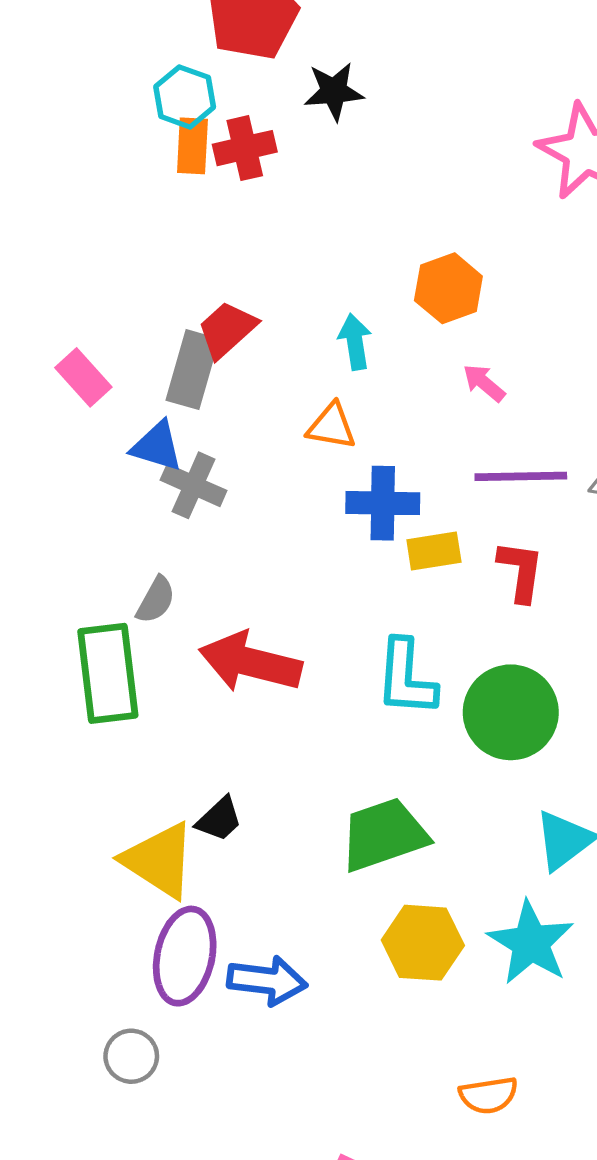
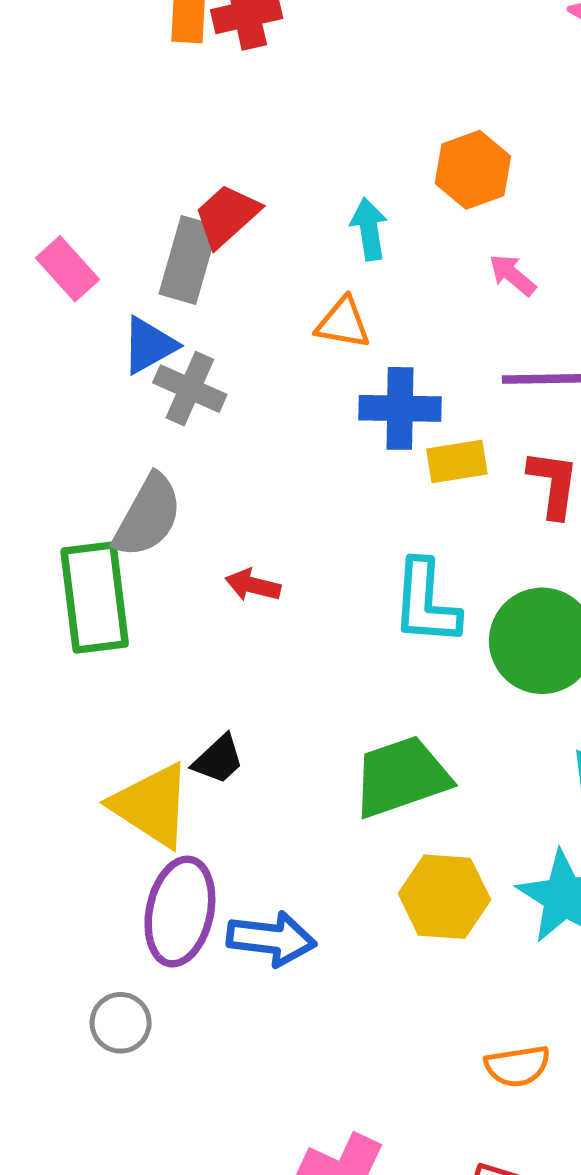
blue triangle: (157, 446) -> (149, 345), turned -46
gray semicircle: (156, 600) -> (148, 516), size x1.6
red arrow: (250, 662) -> (253, 585), size x0.5

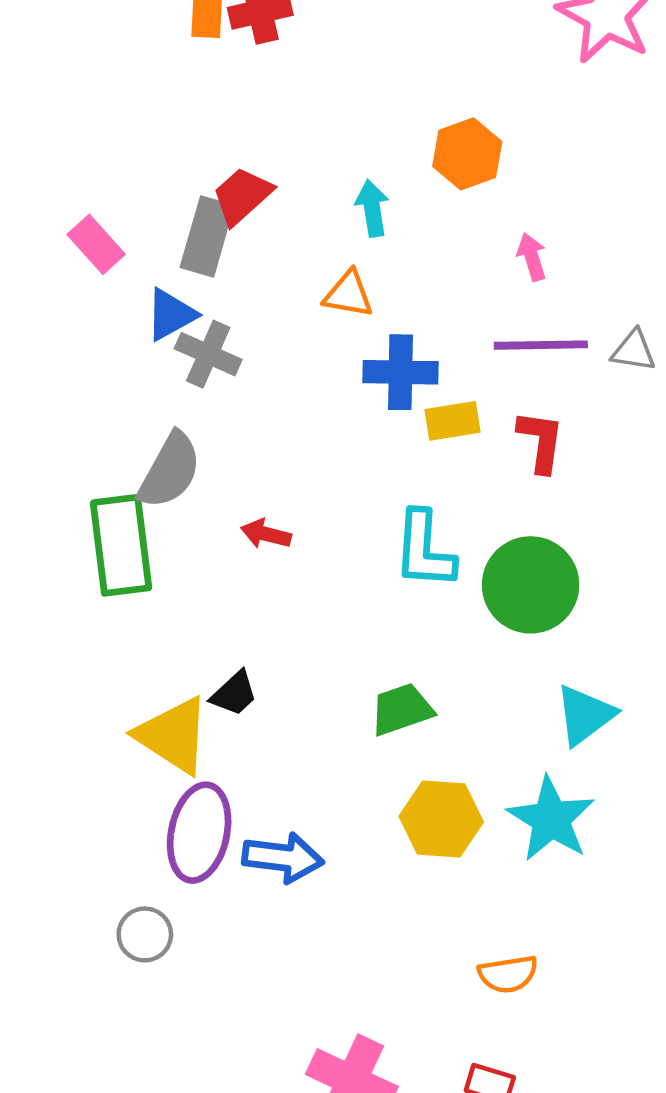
pink arrow: (512, 275) -> (532, 257), moved, turned 33
green trapezoid: (401, 777) -> (402, 709), size x0.7

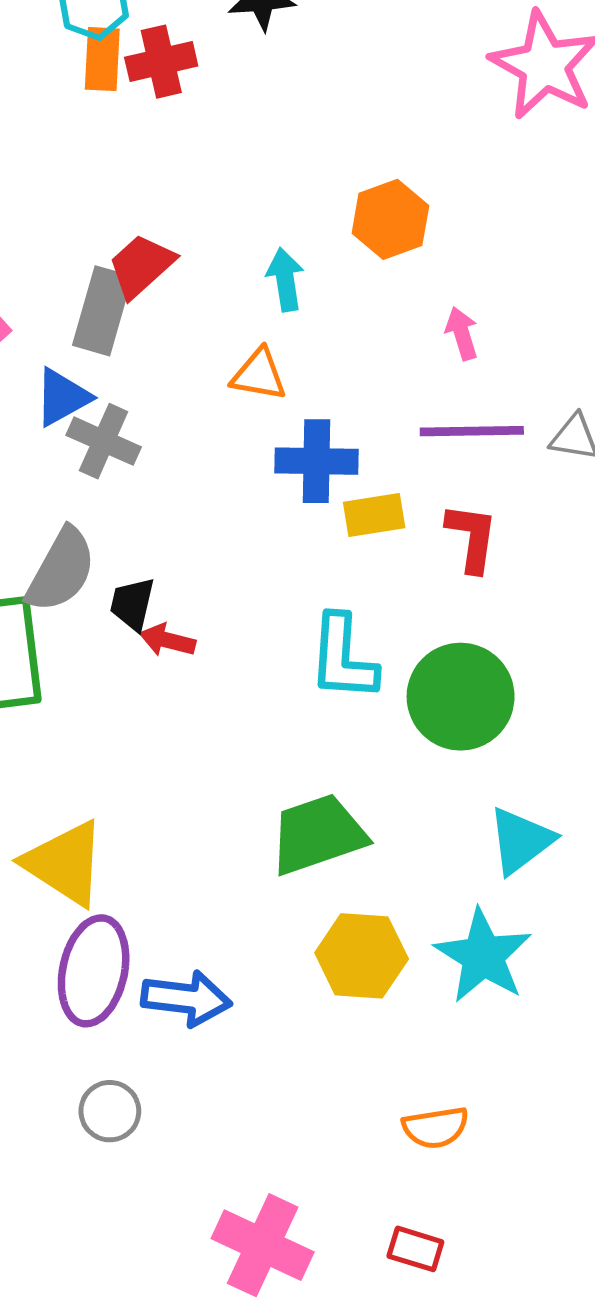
black trapezoid: (234, 694) -> (132, 604), moved, turned 146
green trapezoid: (402, 709) -> (318, 834), size x1.4
gray circle: (145, 934) -> (110, 1111), moved

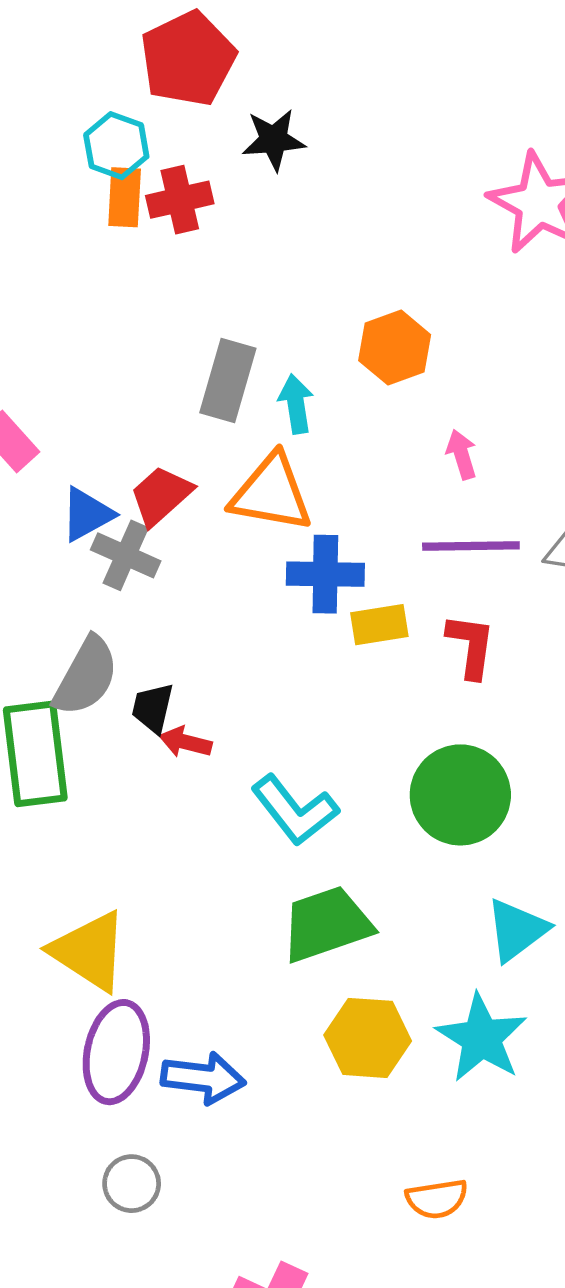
red trapezoid: (141, 266) -> (161, 496), moved
gray rectangle: (102, 311) -> (228, 380), moved
orange triangle: (259, 375) -> (271, 493), size x1.6
cyan L-shape: (343, 658) -> (295, 810), moved, turned -42

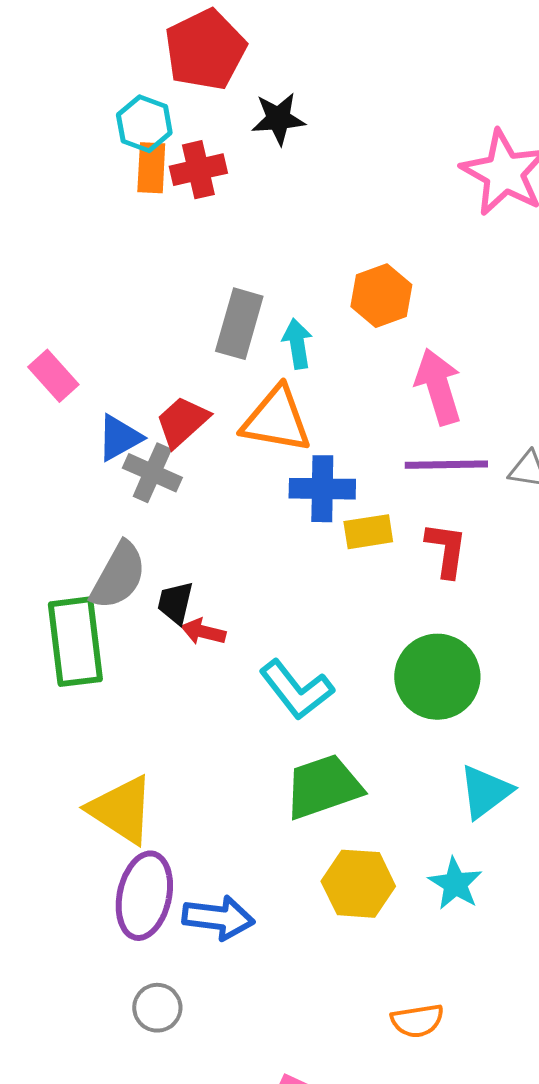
pink arrow: (462, 454) -> (438, 387), size x1.8
cyan star: (481, 1038) -> (455, 884), size x0.7

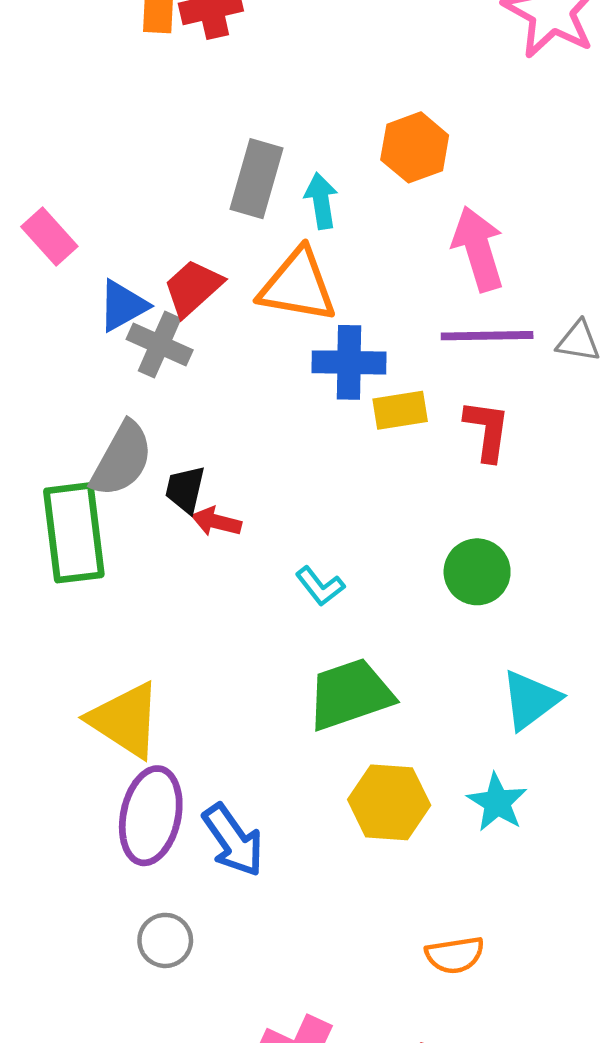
green circle: (437, 677) -> (477, 572), size x0.7
cyan L-shape: (296, 690) -> (320, 586), size x0.6
blue arrow: (218, 918) -> (233, 840), turned 48

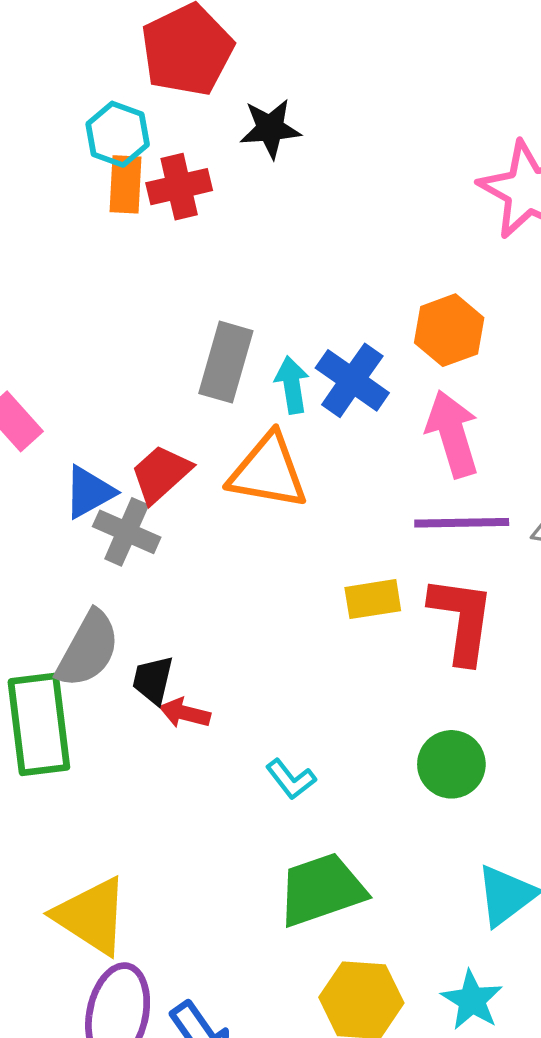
orange hexagon: (415, 147) -> (449, 330), moved
blue cross: (349, 362) -> (352, 380), moved, turned 34
red L-shape: (487, 430) -> (462, 620), size x1.4

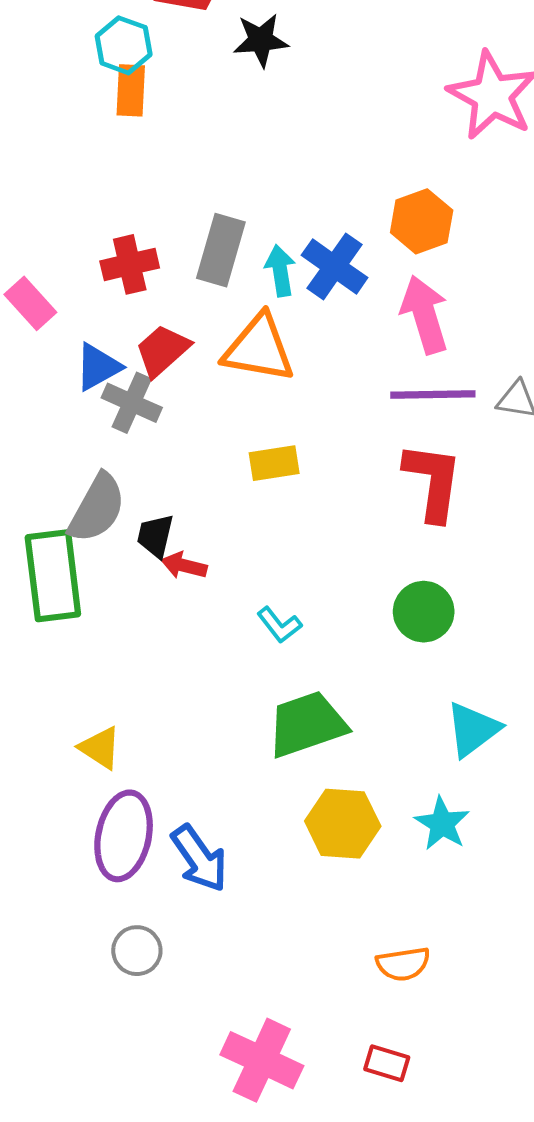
red cross: (179, 187) -> (130, 264), moved
yellow rectangle: (373, 599) -> (274, 463), moved
yellow triangle: (91, 916) -> (100, 748), size x0.6

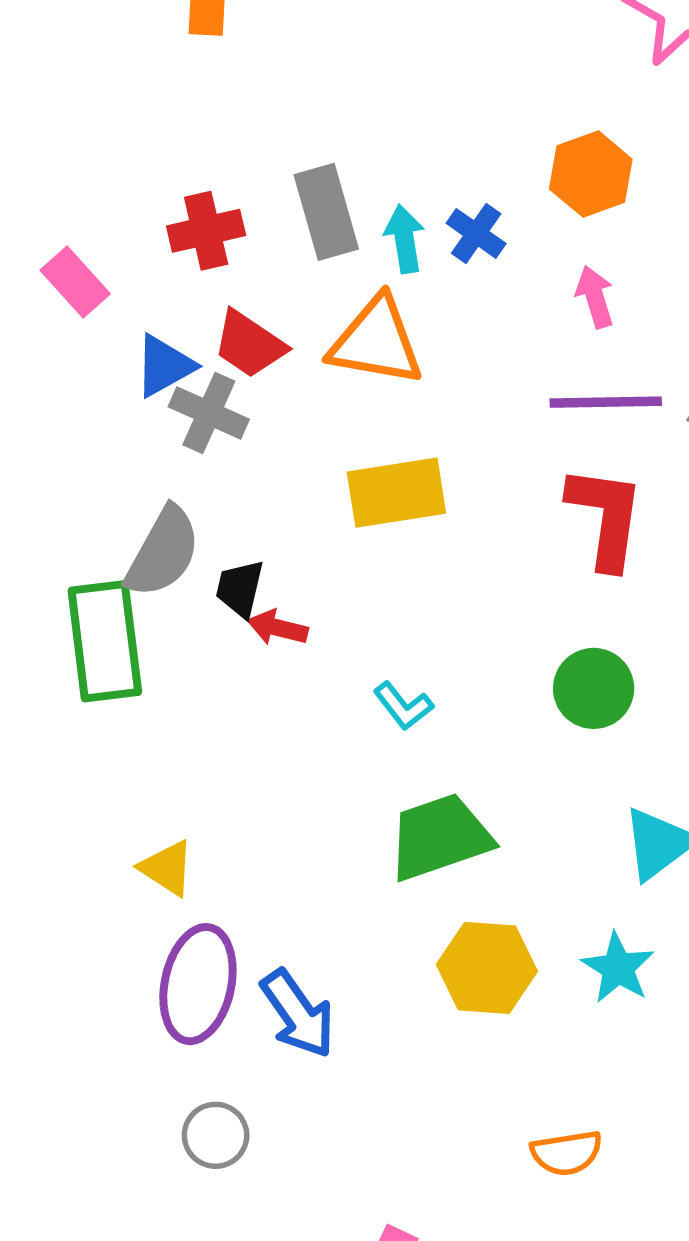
gray rectangle: (221, 250) -> (326, 212), turned -32
blue cross: (335, 266) -> (476, 233), size x0.7
pink arrow: (425, 315) -> (595, 297), size x0.6
red trapezoid: (162, 350) -> (249, 344), turned -104
yellow rectangle: (274, 463) -> (396, 493), size x1.5

